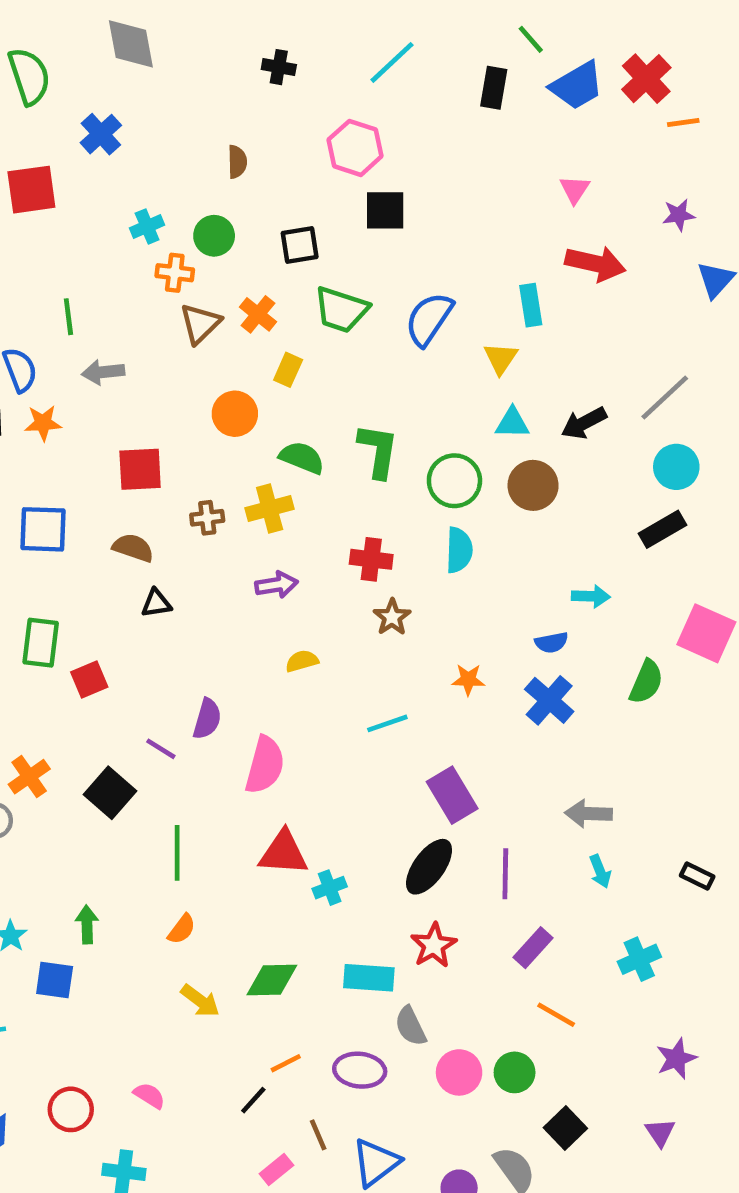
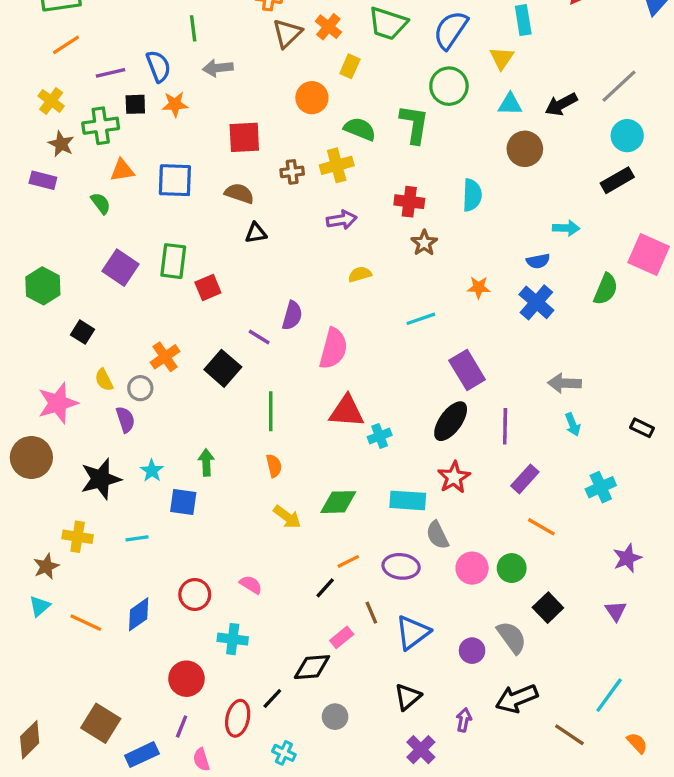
green circle: (454, 481) -> (449, 86), moved
orange semicircle: (182, 929) -> (274, 466), turned -50

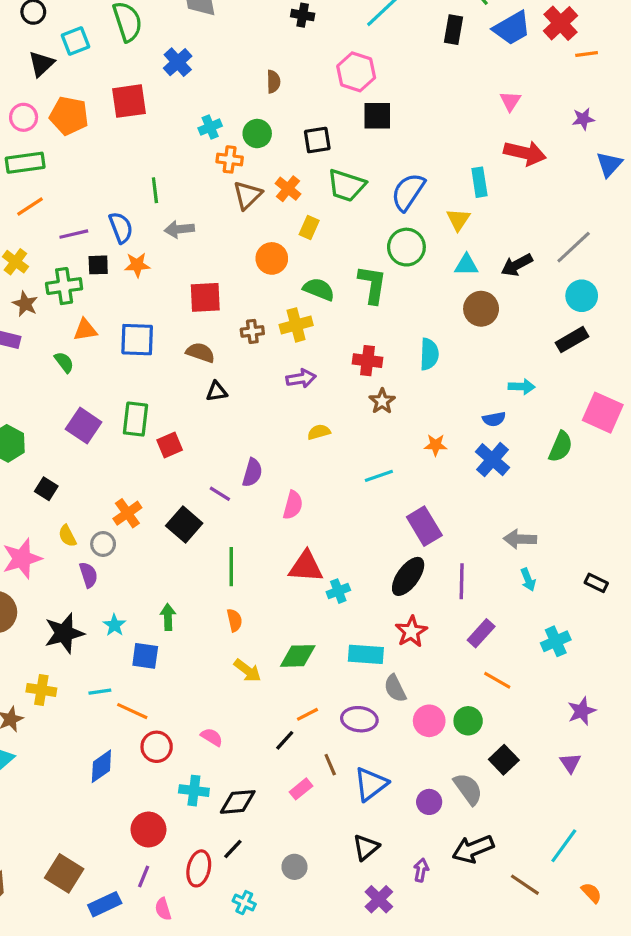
pink semicircle: (333, 349) -> (293, 505), size x0.7
orange line: (86, 623) -> (132, 711), moved
black diamond: (312, 667) -> (238, 802), moved

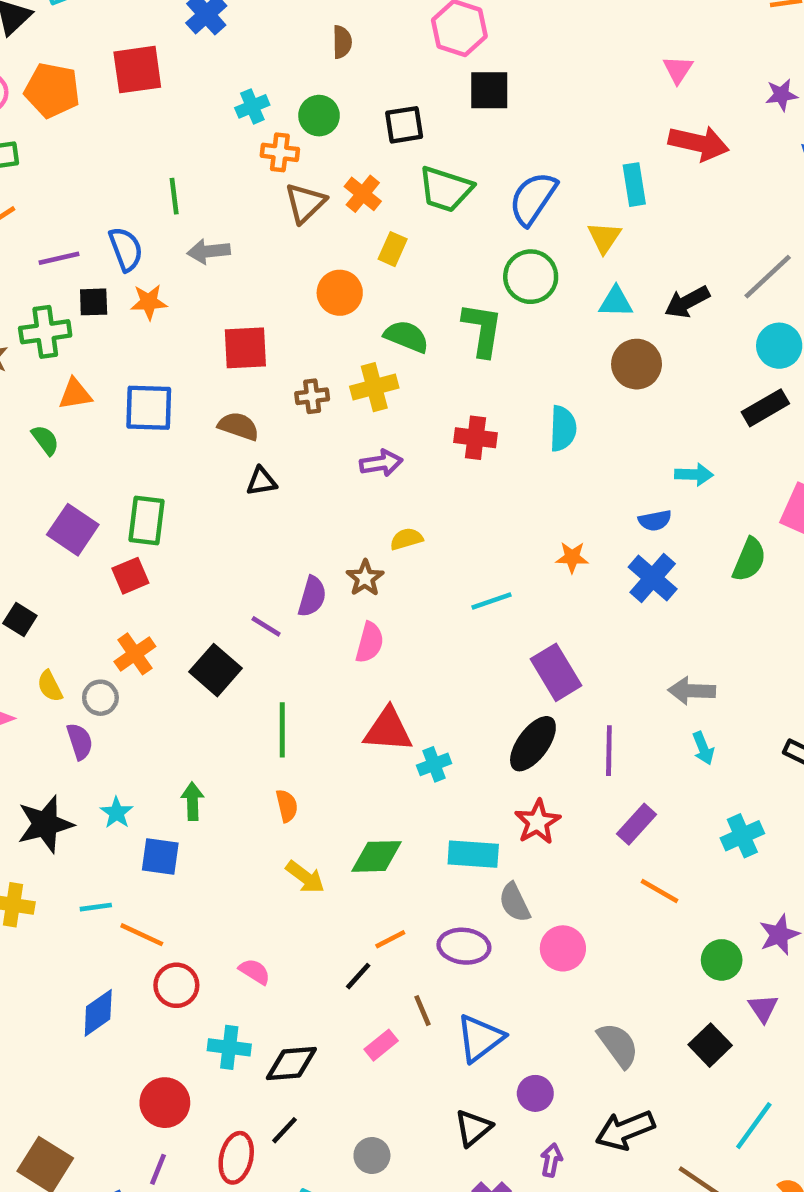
brown star: (382, 401) -> (365, 578), moved
red square: (170, 445) -> (130, 576), moved
green circle: (468, 721) -> (722, 960), moved
black square: (504, 760) -> (710, 1045), moved
purple circle: (429, 802) -> (535, 1093), moved

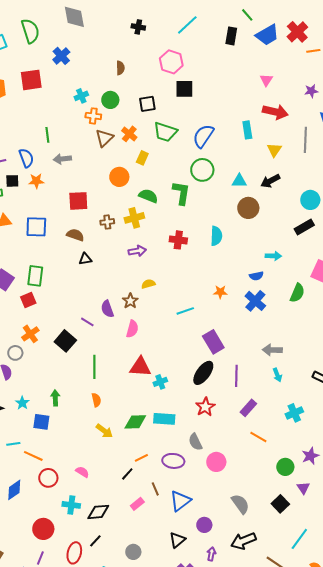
yellow triangle: (604, 238) -> (274, 150), moved
gray line: (768, 277) -> (305, 140), moved, turned -45
purple semicircle: (312, 596) -> (107, 309), turned 144
cyan rectangle: (473, 854) -> (164, 419), moved

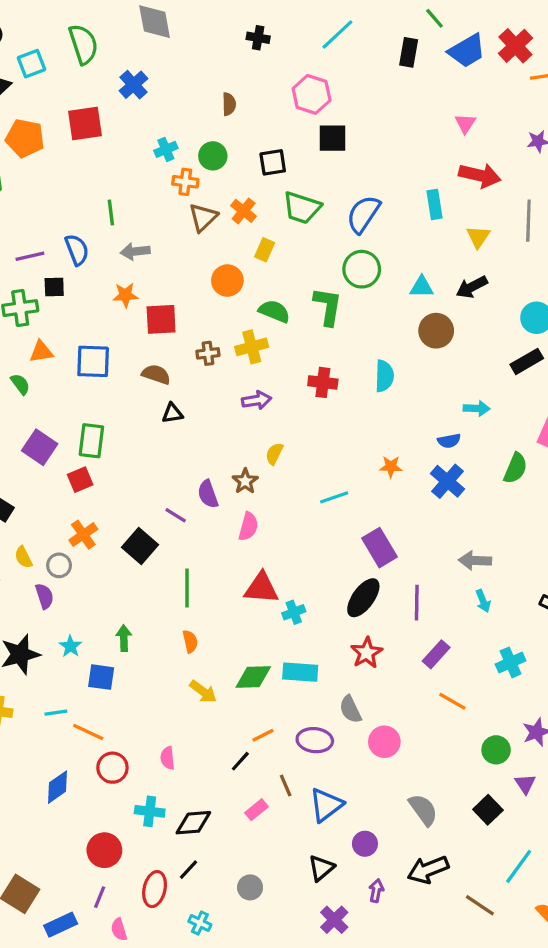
orange star: (36, 181) -> (125, 295), moved
yellow semicircle: (148, 284) -> (274, 454), turned -48
pink semicircle: (82, 472) -> (167, 758), turned -128

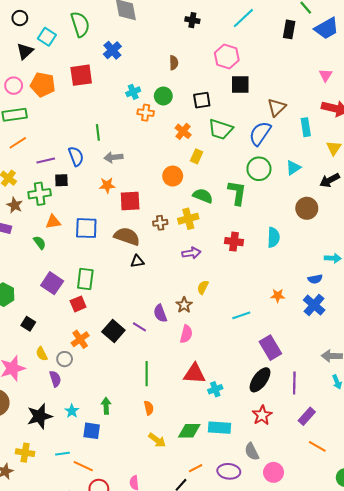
cyan square: (32, 64) -> (47, 37), turned -36
brown triangle: (203, 217) -> (277, 107), moved
cyan triangle: (422, 287) -> (293, 168), moved, turned -35
brown semicircle: (156, 374) -> (127, 236), size x1.4
black square: (140, 546) -> (113, 331), moved

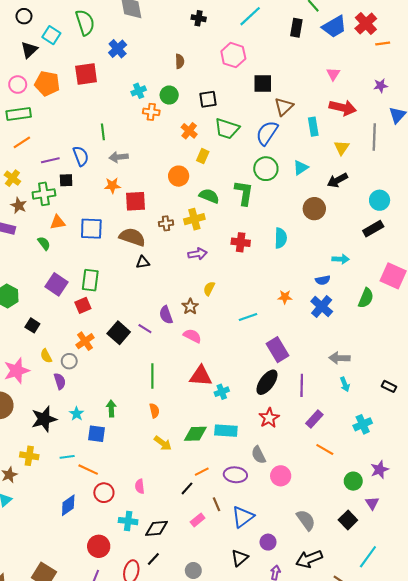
black square: (240, 85) -> (263, 83), moved
pink semicircle: (186, 334) -> (192, 336), turned -78

